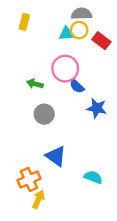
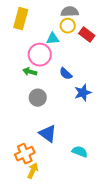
yellow rectangle: (24, 22) -> (21, 19), size x1.5
cyan triangle: (66, 34) -> (53, 39), moved
pink circle: (65, 69) -> (40, 55), moved
blue star: (97, 108) -> (83, 93), turned -30

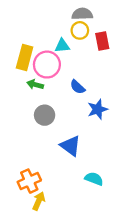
yellow rectangle: (21, 19) -> (25, 57), moved
red rectangle: (87, 35) -> (102, 41), turned 42
blue triangle: (48, 134) -> (70, 146), moved

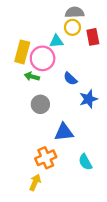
blue triangle: (70, 146) -> (64, 132), turned -42
cyan semicircle: (94, 179) -> (85, 162), turned -140
orange cross: (29, 181) -> (46, 158), moved

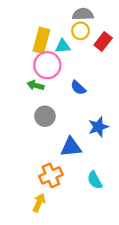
red rectangle: (93, 37) -> (103, 41), turned 49
yellow rectangle: (22, 52) -> (41, 40), moved
blue star: (88, 99) -> (98, 127), moved

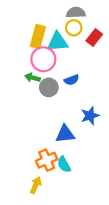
cyan triangle: (63, 46) -> (57, 42), size x1.5
blue semicircle: (78, 88) -> (72, 80), turned -64
gray circle: (45, 116) -> (49, 87), moved
cyan semicircle: (95, 180) -> (64, 164), moved

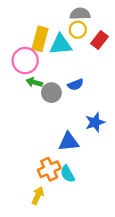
pink circle: (43, 59) -> (25, 61), moved

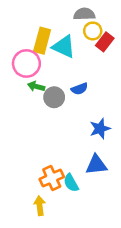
yellow circle: (78, 30) -> (93, 31), moved
cyan triangle: (61, 45) -> (64, 47), turned 30
blue triangle: (69, 142) -> (96, 165), moved
yellow arrow: (38, 196) -> (40, 206), turned -30

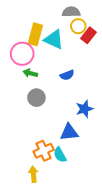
gray circle: (54, 97) -> (36, 98), moved
blue triangle: (96, 165) -> (69, 132), moved

